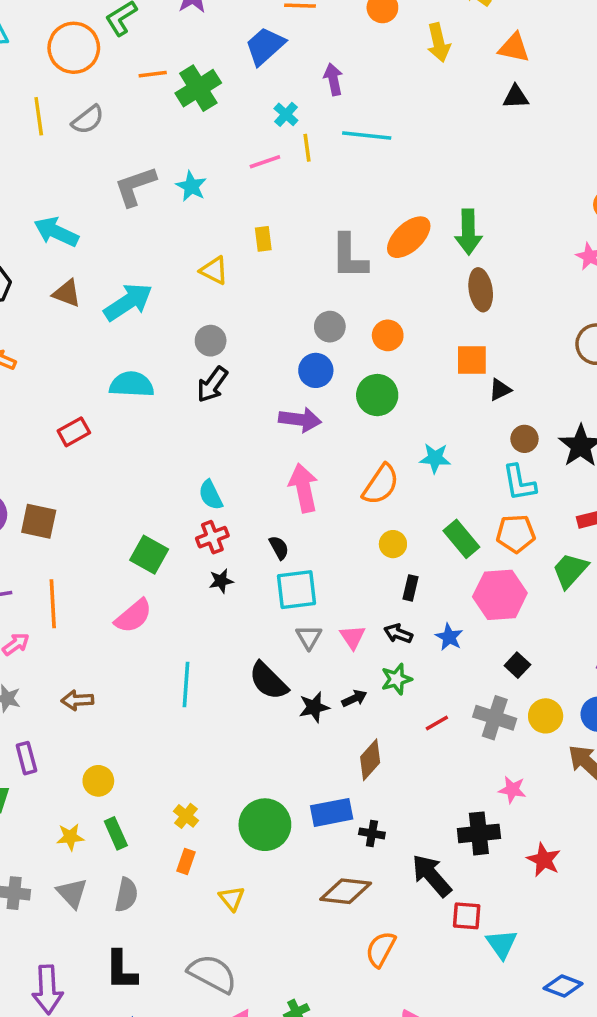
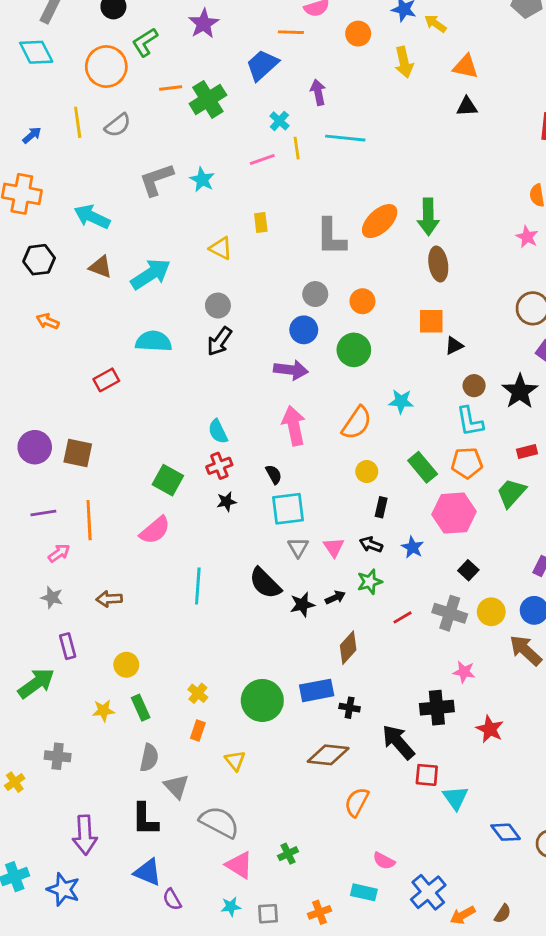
gray triangle: (72, 893) -> (176, 786), moved
blue diamond: (563, 986) -> (506, 832), turned 32

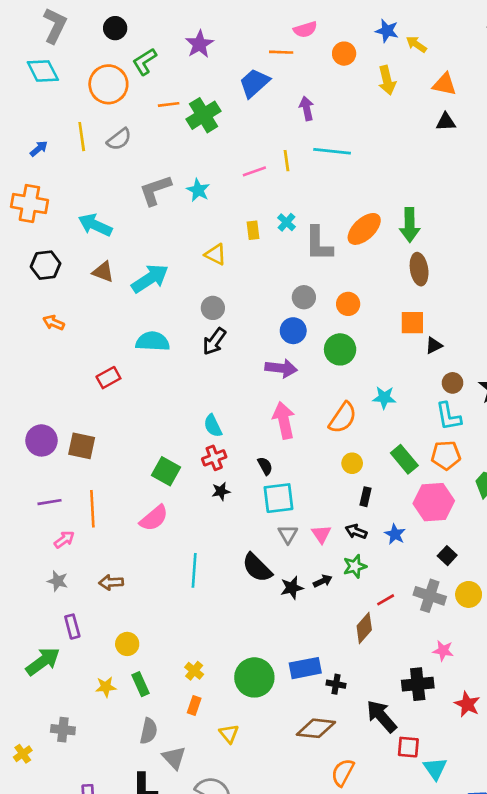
cyan cross: (279, 121) -> (287, 222), moved
brown diamond: (348, 648) -> (364, 628), moved

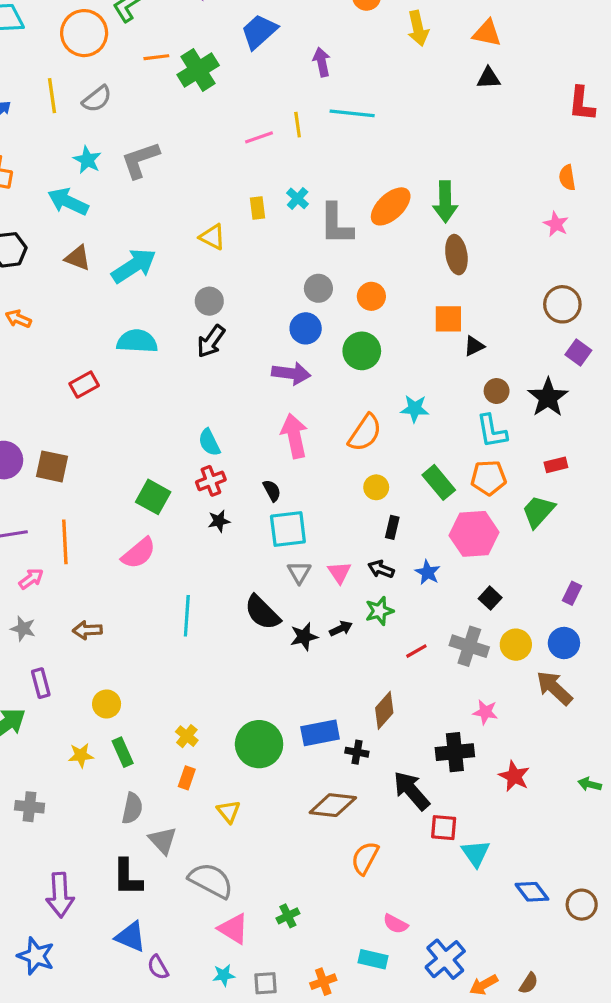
cyan star: (198, 190) -> (87, 160), moved
brown diamond: (364, 628) -> (384, 710), moved

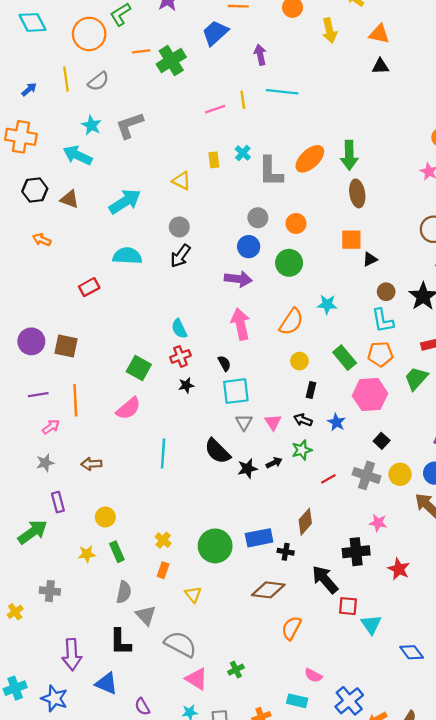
brown triangle: (78, 258) -> (69, 199), moved
gray star: (23, 629) -> (45, 463), turned -30
blue triangle: (131, 937) -> (106, 683), moved

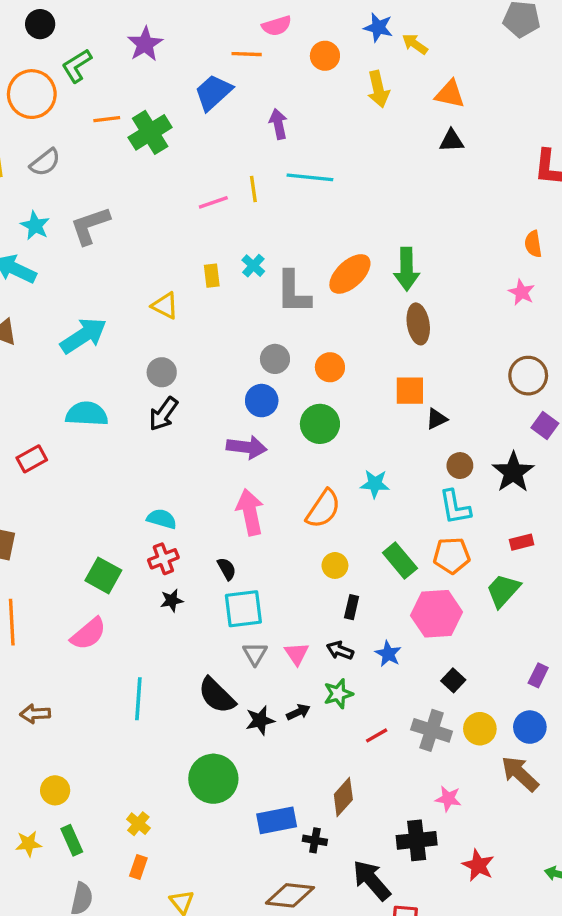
cyan semicircle: (179, 329) -> (162, 519), turned 132
green circle: (215, 546) -> (213, 779), moved

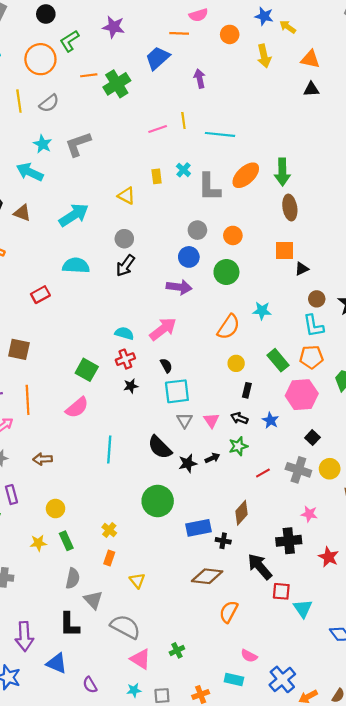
purple star: (145, 44) -> (114, 27), turned -30
cyan line: (310, 177) -> (220, 134), moved
pink arrow: (250, 512) -> (163, 329), moved, turned 64

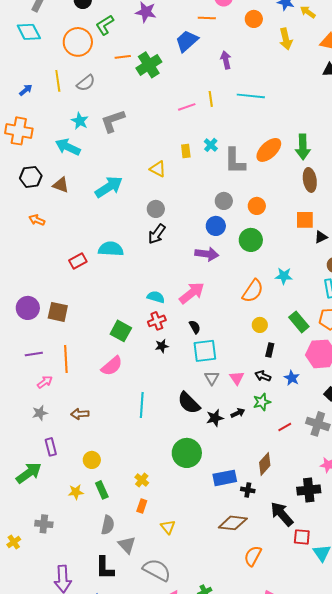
cyan line: (220, 134) -> (251, 96), moved
cyan semicircle: (76, 266) -> (111, 249), moved

